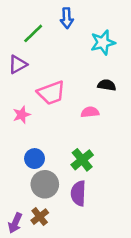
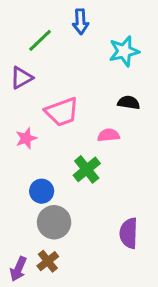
green cross: (82, 160) -> (87, 169), moved
purple semicircle: (78, 193) -> (129, 233), moved

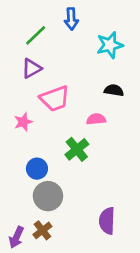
purple triangle: (21, 78) -> (31, 68), moved
purple semicircle: (129, 233) -> (107, 221), moved

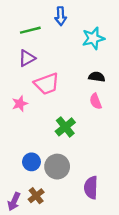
green line: (36, 35) -> (30, 30), turned 30
pink semicircle: (96, 119) -> (96, 101), moved, turned -105
blue circle: (37, 169) -> (31, 162), moved
gray circle: (48, 196) -> (57, 167), moved

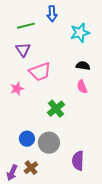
purple triangle: (27, 58) -> (23, 50), turned -35

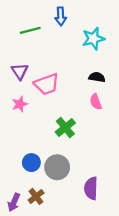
purple triangle: (23, 50) -> (20, 71), moved

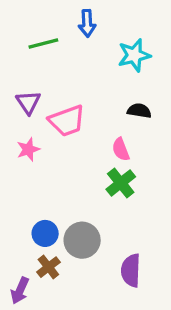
pink semicircle: (96, 102) -> (121, 149), moved
green cross: (65, 127) -> (121, 183), moved
brown cross: (36, 196) -> (48, 267), moved

